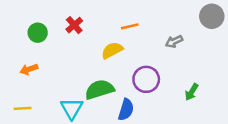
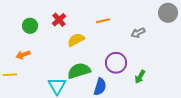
yellow semicircle: (112, 50) -> (76, 40), moved
green arrow: (192, 92) -> (140, 77), moved
yellow line: (23, 108) -> (10, 75), moved

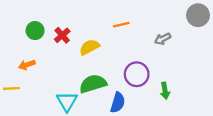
red cross: (59, 20) -> (62, 35), moved
green arrow: (140, 77) -> (165, 91), turned -40

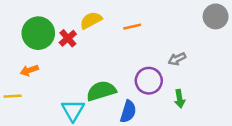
green circle: (35, 31) -> (38, 33), size x1.6
gray arrow: (163, 39) -> (177, 59), moved
yellow semicircle: (89, 47) -> (91, 20), moved

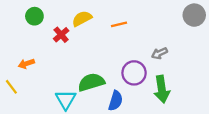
green circle: (38, 33) -> (34, 16), moved, size x0.6
yellow line: (13, 96) -> (11, 87), turned 56
green arrow: (180, 99) -> (162, 89), size x1.6

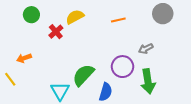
gray circle: (194, 15) -> (163, 14), moved
orange line: (119, 24) -> (118, 20), moved
green semicircle: (91, 82) -> (83, 75), turned -30

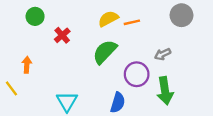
yellow semicircle: (75, 17) -> (108, 19), moved
orange arrow: (24, 58) -> (27, 65), turned 112
green semicircle: (83, 75) -> (105, 52), moved

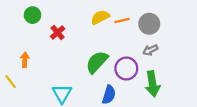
gray circle: (181, 15) -> (149, 24), moved
green semicircle: (105, 52) -> (97, 62), moved

